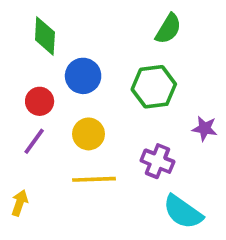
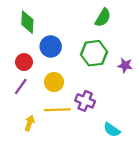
purple star: (205, 129) -> (125, 65), moved
purple cross: (157, 161) -> (85, 101), moved
yellow arrow: (20, 203) -> (30, 123), moved
cyan semicircle: (183, 212) -> (112, 130), size x0.7

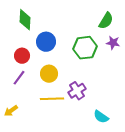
green semicircle: (103, 18) -> (106, 21), moved
purple star: (125, 65) -> (113, 43), moved
purple cross: (85, 101) -> (77, 91), turned 36
yellow arrow: (30, 123) -> (11, 111), moved, turned -144

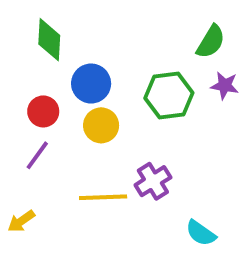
yellow circle: (49, 74) -> (101, 125), moved

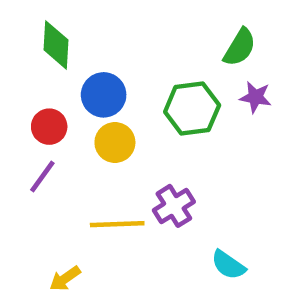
yellow arrow: (21, 221) -> (65, 279), moved

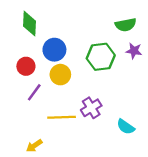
green semicircle: (240, 47) -> (126, 25), turned 48
purple line: (42, 177) -> (34, 92), moved
cyan semicircle: (228, 265) -> (126, 127), moved

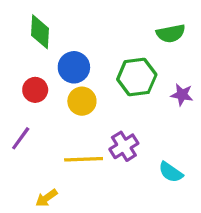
purple star: (134, 51) -> (182, 95), moved
purple line: (34, 92) -> (21, 138), moved

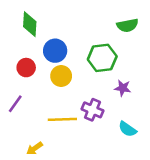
purple star: (182, 95) -> (123, 88), moved
purple cross: (124, 146) -> (92, 110), turned -35

